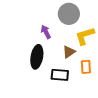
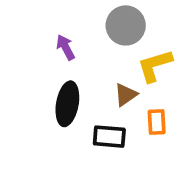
purple arrow: (46, 32) -> (66, 47), moved

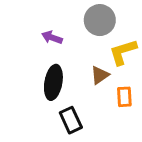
purple arrow: (66, 47) -> (52, 37), turned -42
black rectangle: (109, 137) -> (71, 120), moved, turned 60

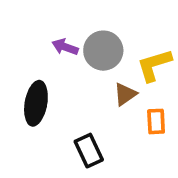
gray circle: (100, 20) -> (103, 51), moved
black ellipse: (53, 82) -> (36, 103), moved

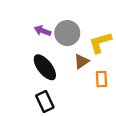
black ellipse: (36, 103) -> (45, 67), moved, turned -48
black rectangle: (89, 151) -> (45, 101), moved

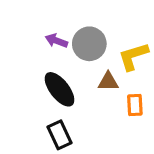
brown triangle: (81, 61) -> (108, 81), turned 35

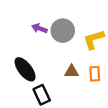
brown triangle: (108, 81) -> (72, 72), moved
black ellipse: (59, 89) -> (25, 69), moved

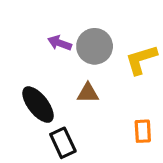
brown triangle: (72, 72) -> (88, 93), moved
orange rectangle: (95, 74) -> (143, 131), moved

